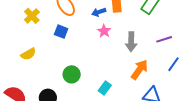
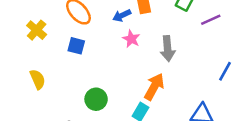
purple line: (164, 39) -> (211, 20), moved
yellow semicircle: (28, 54) -> (38, 79), turned -77
orange arrow: (140, 70) -> (154, 87), moved

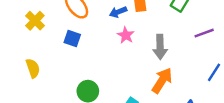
purple line: (211, 20) -> (204, 33), moved
orange arrow: (154, 87) -> (162, 81), moved

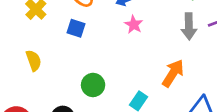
gray arrow: (160, 47) -> (189, 26), moved

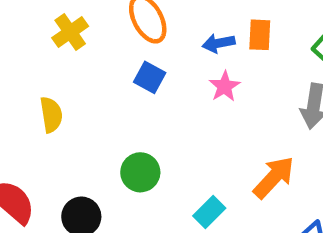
blue square: (76, 28) -> (150, 77), moved

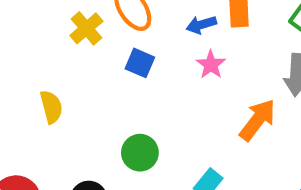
yellow cross: (70, 32) -> (86, 28), moved
orange arrow: (274, 177) -> (258, 120), moved

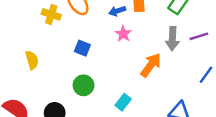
yellow cross: (86, 28) -> (51, 14), turned -30
blue square: (140, 63) -> (82, 48), moved

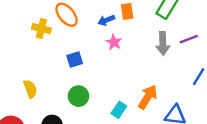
blue square: (82, 48) -> (75, 59), turned -35
yellow semicircle: (32, 60) -> (30, 89), moved
orange arrow: (151, 65) -> (148, 97), moved

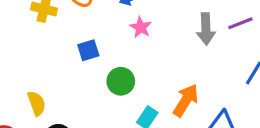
yellow semicircle: (30, 89) -> (37, 103), moved
green circle: (79, 96) -> (121, 81), moved

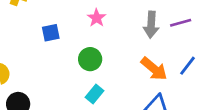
green circle: (121, 81) -> (90, 59), moved
orange arrow: (186, 100) -> (154, 69), moved, turned 92

